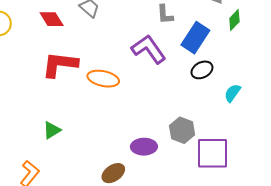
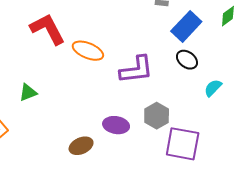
purple L-shape: (149, 49) -> (136, 70), moved, turned 108
red L-shape: (60, 64) -> (48, 29), turned 45
black ellipse: (202, 70) -> (187, 60), turned 55

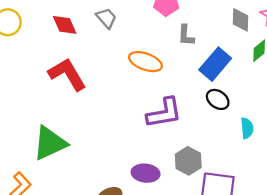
orange ellipse: (88, 51) -> (145, 62), moved
cyan semicircle: (213, 88) -> (247, 128), turned 132
green triangle: (28, 92) -> (50, 143), size x1.8

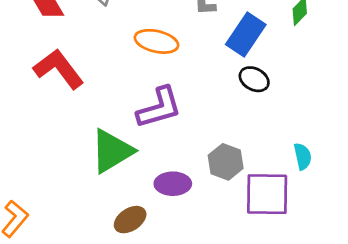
purple L-shape: (164, 113) -> (159, 108), moved
cyan semicircle: (247, 128) -> (303, 156), moved
green triangle: (50, 143) -> (112, 151), moved

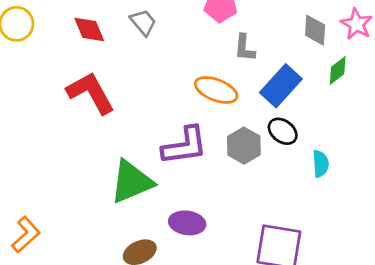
orange ellipse: (156, 41) -> (216, 90), moved
cyan semicircle: (303, 156) -> (321, 164), moved
gray hexagon: (226, 162) -> (244, 146), moved

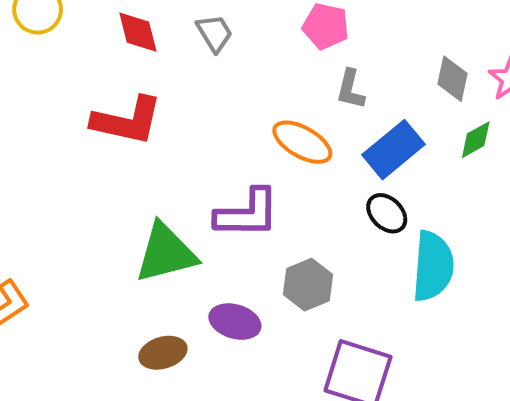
red L-shape: (91, 93) -> (127, 121), turned 123
gray hexagon: (244, 146) -> (308, 285), moved
cyan semicircle: (321, 164) -> (433, 266), size x1.8

